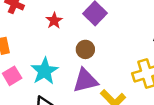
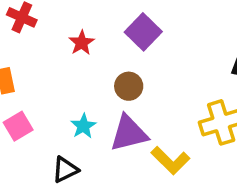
cyan star: (45, 71) -> (83, 126), moved, size x0.6

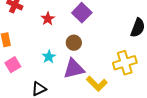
cyan star: (83, 126) -> (49, 57), moved

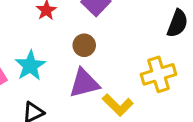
cyan star: (49, 57) -> (30, 66), moved, size x1.5

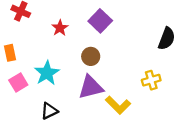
yellow cross: (159, 74) -> (151, 80), size x0.7

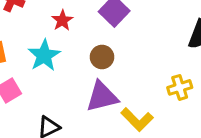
cyan star: (47, 73) -> (44, 55), moved

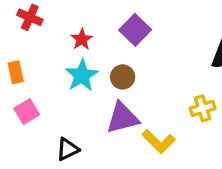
cyan star: (44, 55) -> (82, 75), moved

